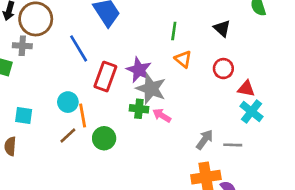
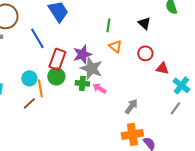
purple star: (139, 70) -> (82, 54), turned 30
cyan cross: (252, 111) -> (181, 85), moved
green circle: (104, 138) -> (56, 76), moved
gray line: (233, 145) -> (175, 108), moved, turned -56

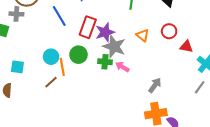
orange triangle: (115, 46) -> (143, 35), moved
red rectangle: (57, 59) -> (88, 27), moved

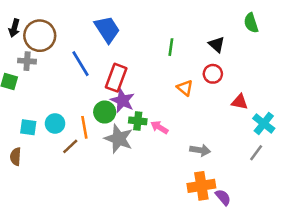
red circle: (169, 31) -> (213, 74), moved
purple star: (105, 32) -> (122, 101), moved, turned -30
gray star: (114, 46) -> (119, 139), moved
cyan circle: (51, 57) -> (55, 123), moved
gray arrow: (155, 85) -> (200, 150), turned 63

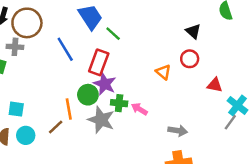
green line: (171, 47) -> (113, 34), moved, turned -56
cyan circle: (55, 123) -> (26, 135), moved
gray line: (256, 153) -> (230, 122), moved

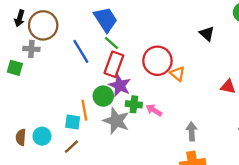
green line: (113, 34) -> (111, 43), moved
red circle: (190, 59) -> (157, 61), moved, size x1.6
cyan square: (16, 109) -> (73, 122), moved
brown line: (56, 127) -> (71, 147), moved
gray arrow: (178, 131) -> (192, 131), turned -102

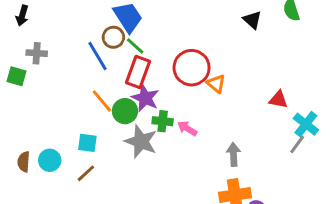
brown circle: (43, 25) -> (113, 37), moved, size x0.6
black triangle: (207, 34) -> (252, 20), moved
orange line: (84, 110) -> (102, 101), moved, turned -30

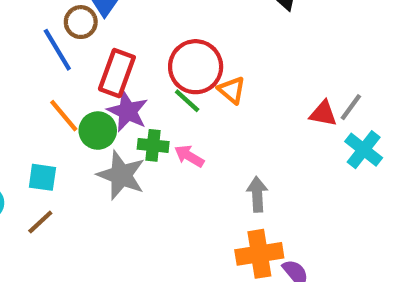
green line: (135, 46) -> (187, 101), moved
gray line: (297, 144) -> (351, 107), moved

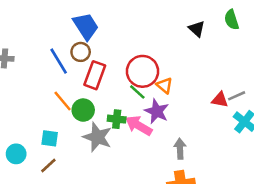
brown circle: (81, 22) -> (81, 52), moved
gray line: (351, 107) -> (237, 96), turned 30
purple star: (128, 111) -> (157, 111), moved
pink arrow: (189, 156) -> (139, 125), size x1.5

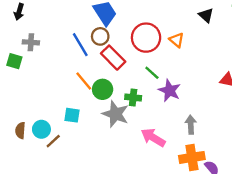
red circle: (143, 71) -> (146, 38), moved
red rectangle: (95, 75) -> (113, 58), turned -65
orange triangle: (164, 86) -> (177, 40), moved
pink arrow: (139, 125) -> (153, 138), moved
brown line: (48, 165) -> (53, 141), moved

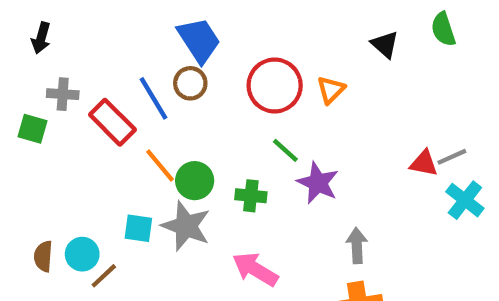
orange triangle: (177, 40) -> (331, 90), turned 35
red rectangle: (113, 58) -> (112, 122), moved
gray star: (115, 114) -> (186, 226), moved
pink arrow: (153, 138) -> (255, 269), moved

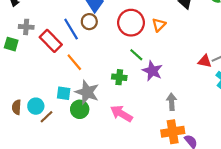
green circle: (195, 181) -> (80, 109), moved

